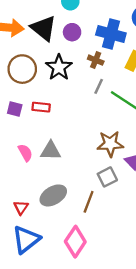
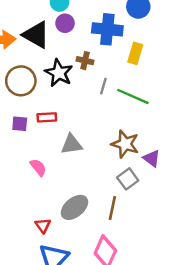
purple circle: (72, 32) -> (65, 23), moved
brown cross: (96, 60) -> (85, 61), moved
brown star: (110, 144) -> (125, 144), turned 30
gray triangle: (51, 151) -> (71, 144), moved

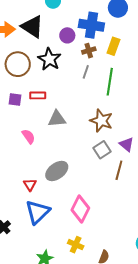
purple circle: (65, 23) -> (67, 35), moved
brown cross: (85, 61) -> (89, 51), moved, turned -32
green line: (133, 96) -> (110, 82), turned 72
purple triangle: (152, 158) -> (127, 144), moved
brown line: (112, 208) -> (119, 170), moved

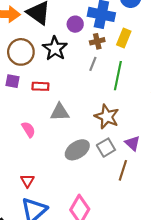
purple square: (15, 100) -> (13, 81), moved
gray ellipse: (57, 171) -> (77, 150), moved

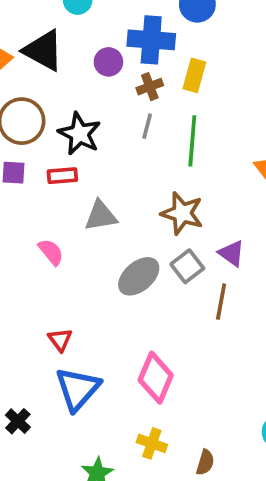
black star: (55, 48) -> (80, 134), moved

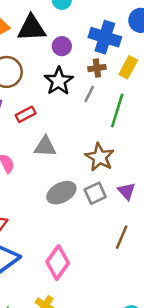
black triangle: (43, 50) -> (31, 28), turned -44
purple circle: (108, 62) -> (62, 46), moved
black star: (80, 134) -> (59, 81), moved
red rectangle: (62, 176) -> (26, 114), turned -36
brown line: (221, 302) -> (122, 237), moved

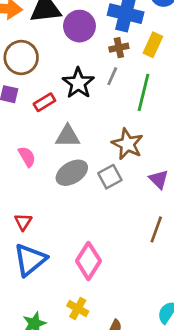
purple circle: (62, 46) -> (79, 26), size x1.5
black star: (59, 81) -> (78, 83), moved
gray ellipse: (61, 193) -> (72, 173), moved
gray square: (95, 193) -> (110, 177), moved

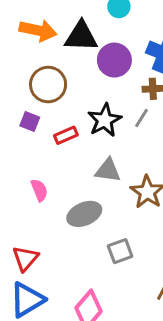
gray triangle: (68, 136) -> (108, 170), moved
gray square: (110, 177) -> (120, 251), moved
red triangle: (23, 222) -> (25, 258), size x1.4

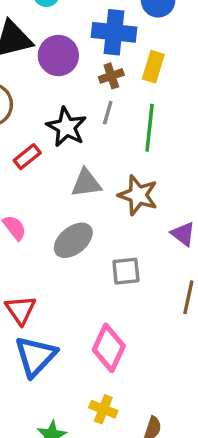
gray square: (120, 251) -> (126, 271), turned 30

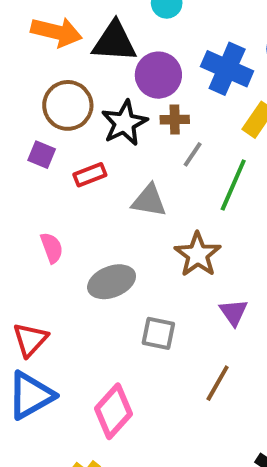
brown cross: (111, 76) -> (175, 120), moved
black star: (66, 127) -> (124, 123), moved
gray triangle: (86, 183) -> (149, 201), moved

